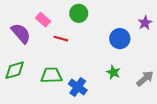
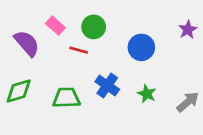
green circle: (79, 13) -> (94, 27), moved
blue circle: (120, 39) -> (141, 47), moved
blue cross: (78, 87) -> (107, 86), moved

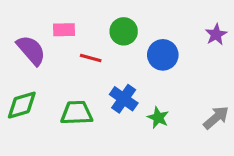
pink rectangle: (55, 26) -> (64, 30), turned -42
green circle: (94, 27) -> (124, 31), moved
green star: (147, 94) -> (158, 118), moved

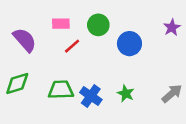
pink rectangle: (64, 30) -> (61, 24), moved
red line: (91, 58) -> (72, 46), turned -56
blue cross: (124, 99) -> (91, 96), moved

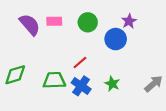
purple star: (172, 27) -> (129, 21), moved
purple semicircle: (25, 40) -> (30, 25), moved
red line: (72, 46) -> (80, 62), moved

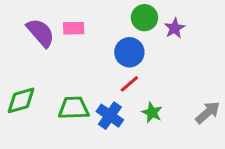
green circle: (88, 22) -> (144, 18), moved
blue circle: (116, 39) -> (129, 52), moved
red line: (80, 62) -> (129, 84), moved

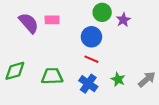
red line: (129, 84) -> (91, 59), turned 64
green star: (152, 113) -> (118, 79), moved
blue cross: (110, 116) -> (88, 84), moved

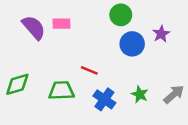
purple star: (123, 20) -> (161, 34), moved
blue circle: (91, 37) -> (132, 44), moved
red line: (91, 59) -> (89, 70), moved

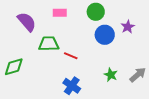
pink rectangle: (61, 24) -> (60, 13), moved
green trapezoid: (61, 91) -> (49, 44), moved
blue cross: (104, 99) -> (72, 86), moved

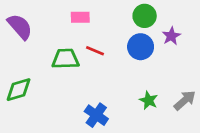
green circle: (96, 12) -> (145, 16), moved
purple semicircle: (27, 22) -> (20, 27), moved
red line: (71, 56) -> (95, 51), moved

